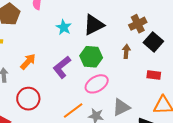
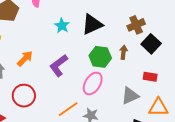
green hexagon: (91, 57) -> (100, 57), moved
pink ellipse: (97, 84) -> (93, 84), turned -30
gray triangle: (121, 107) -> (130, 96), moved

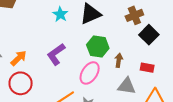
brown arrow: (124, 52) -> (119, 60), moved
orange arrow: (25, 59) -> (19, 58), moved
gray triangle: (130, 96) -> (127, 86), turned 30

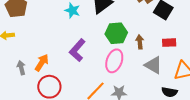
gray triangle: (127, 86) -> (153, 65), turned 36

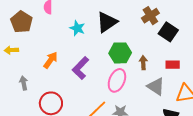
orange arrow: (42, 63) -> (51, 60), moved

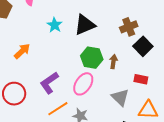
brown arrow: (143, 63) -> (113, 62), moved
purple L-shape: (81, 68) -> (49, 83), moved

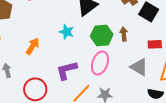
cyan star: (55, 25) -> (67, 32), moved
purple L-shape: (49, 83) -> (67, 70), turned 35

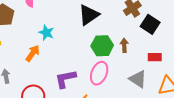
cyan star: (67, 32) -> (46, 33), moved

